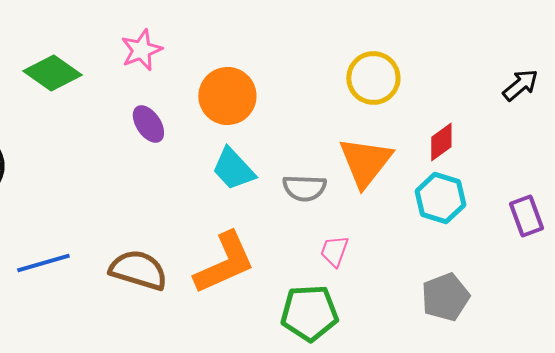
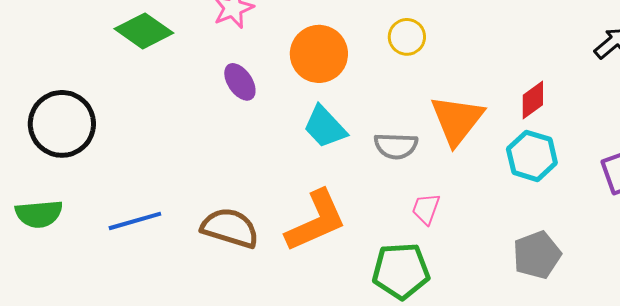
yellow circle: (373, 78) -> (407, 37), moved, size x0.7

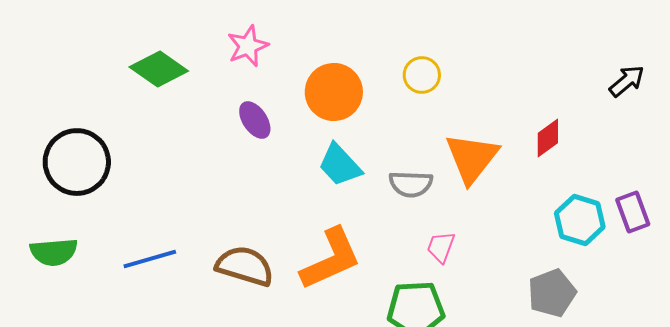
cyan hexagon: (532, 156) -> (580, 220), moved

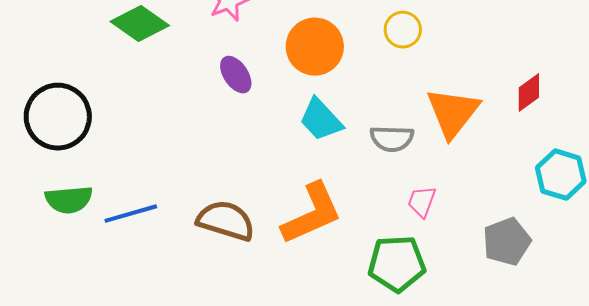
green semicircle: (54, 252) -> (69, 200), moved
gray pentagon: (552, 293) -> (507, 242), moved

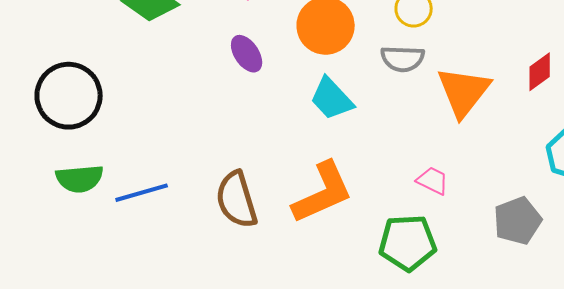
gray semicircle: (392, 139) -> (403, 59), moved
pink trapezoid: (422, 202) -> (433, 181), turned 96
brown semicircle: (226, 221) -> (237, 200), turned -124

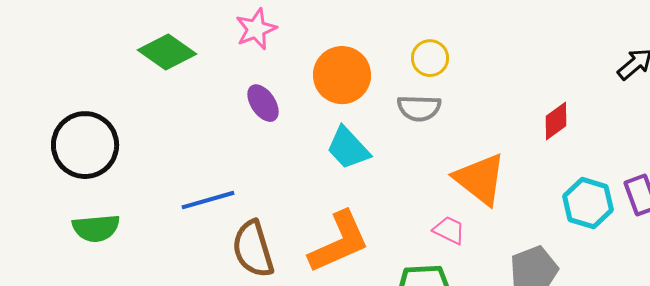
orange triangle: (464, 92) -> (480, 179), moved, turned -30
blue line: (142, 193) -> (208, 200), moved

